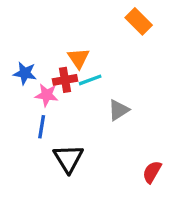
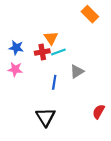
pink star: (47, 95) -> (15, 69), moved
blue line: (42, 127) -> (54, 82), moved
black triangle: (68, 159) -> (45, 117), moved

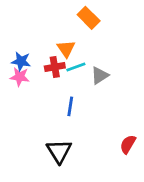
orange rectangle: (90, 14) -> (89, 18), moved
pink star: (15, 69) -> (20, 77), moved
gray triangle: (77, 71) -> (100, 75), moved

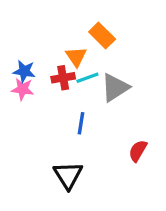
orange rectangle: (89, 18) -> (102, 36), moved
gray triangle: (100, 75) -> (115, 88), size x1.4
red semicircle: (128, 144) -> (138, 151), moved

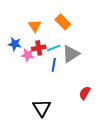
orange triangle: (76, 57) -> (35, 26), moved
pink star: (23, 89) -> (28, 55), moved
blue line: (81, 123) -> (54, 65), moved

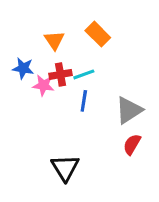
gray triangle: (71, 54) -> (129, 110), moved

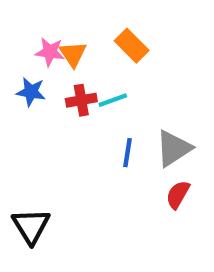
pink star: (43, 85) -> (50, 52), moved
blue line: (84, 101) -> (127, 153), moved
black triangle: (65, 168) -> (31, 226), moved

